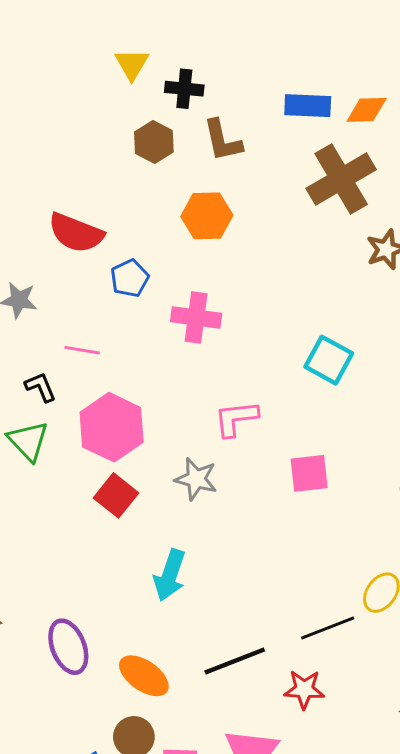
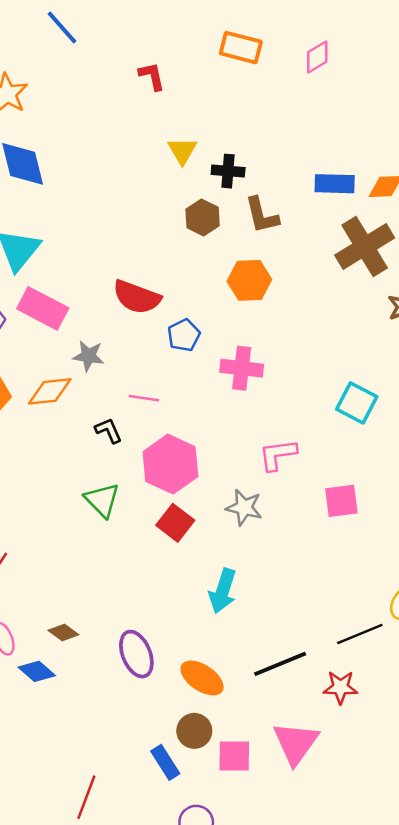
green triangle: (28, 441) -> (102, 500), moved

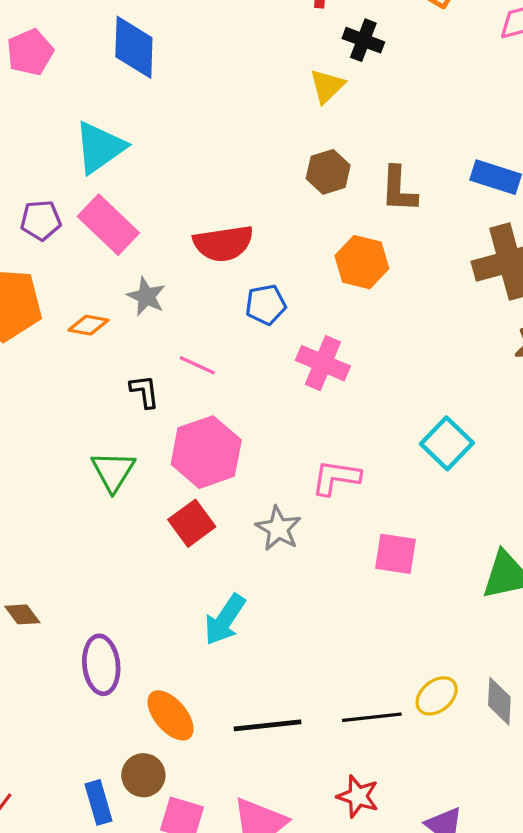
black cross: (228, 171) -> (363, 40), moved
red semicircle: (137, 297) -> (223, 243), turned -45
orange diamond: (50, 391) -> (88, 325), size x0.7
red star: (340, 687) -> (358, 796), moved

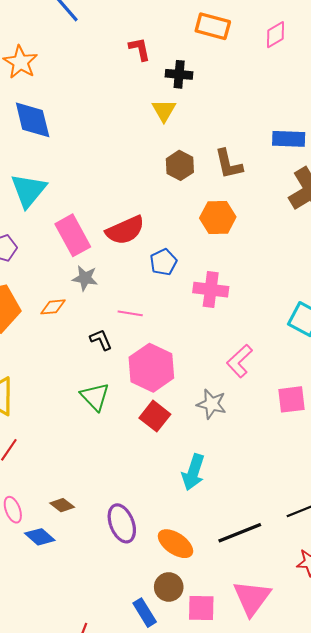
pink rectangle: (108, 225) -> (73, 235), moved, turned 33
pink L-shape: (336, 478) -> (240, 361), turned -36

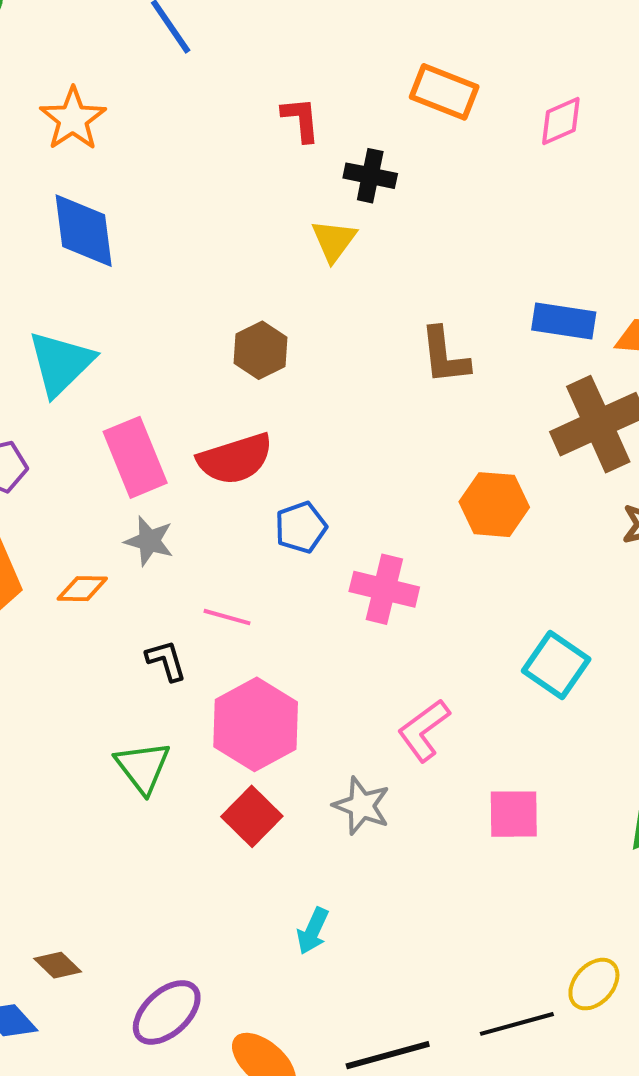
brown hexagon: (180, 165) -> (260, 350), moved
orange hexagon: (218, 218) -> (494, 505), moved
cyan arrow: (193, 472) -> (313, 931), size x0.7
purple ellipse: (122, 523) -> (167, 1012), turned 63

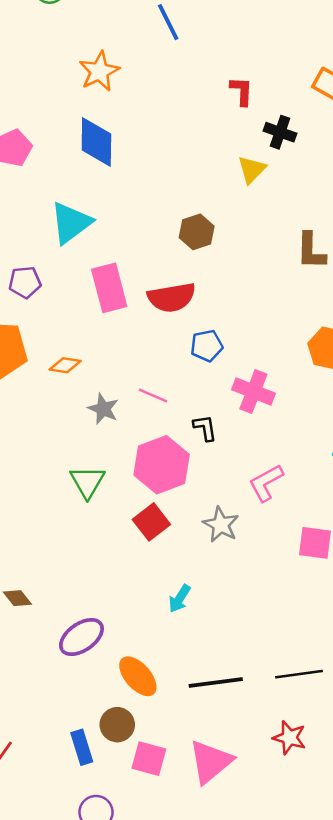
gray star: (149, 541) -> (103, 409), moved
black L-shape: (166, 661) -> (205, 428), moved

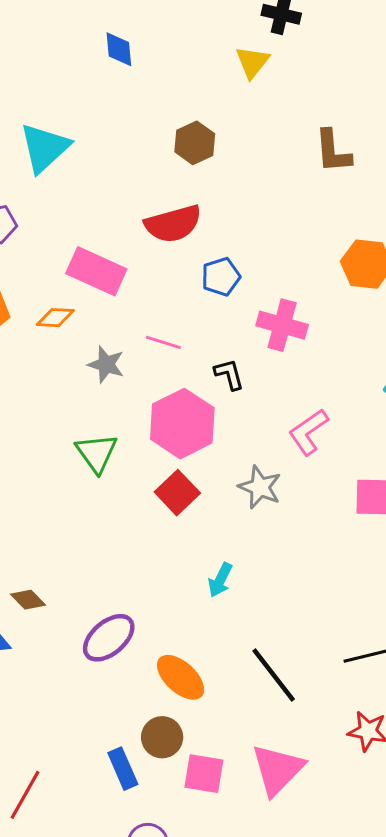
blue diamond: (96, 142) -> (119, 49), moved, size x0.6
pink rectangle: (109, 288) -> (96, 271), moved, turned -45
black line: (216, 682) -> (274, 675), turned 66

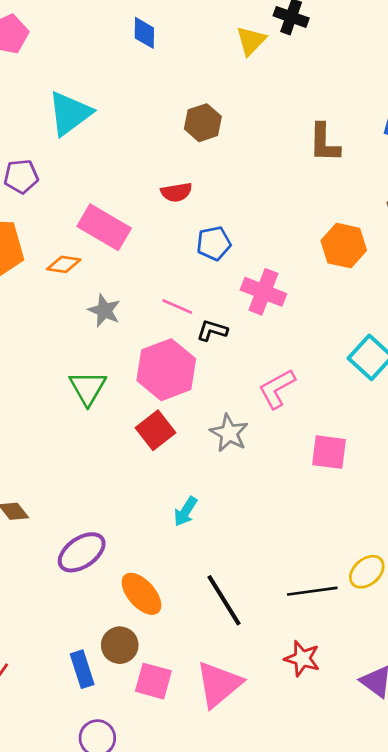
yellow triangle: (252, 62) -> (251, 41), moved
red semicircle: (173, 224) -> (176, 192), size x0.6
pink line: (163, 342) -> (177, 306), moved
black L-shape: (229, 374) -> (212, 330), turned -64

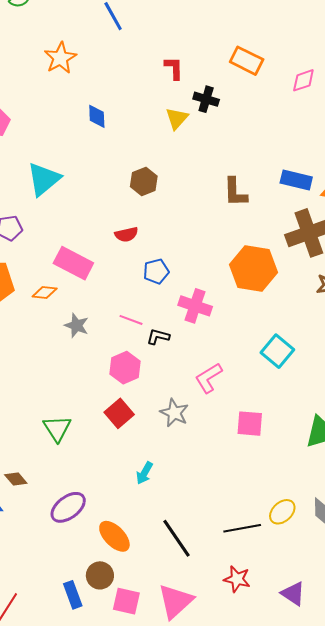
orange hexagon: (344, 246) -> (254, 268), size x1.4
pink hexagon: (166, 370) -> (125, 368), size x0.7
green triangle: (88, 388) -> (57, 428), moved

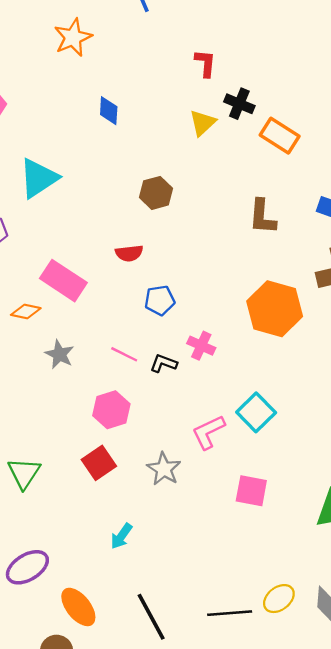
orange rectangle: (247, 61) -> (280, 136), moved
pink cross: (195, 306) -> (201, 346), size x0.7
black L-shape: (158, 337) -> (164, 363), moved
cyan square: (277, 351) -> (256, 412), moved

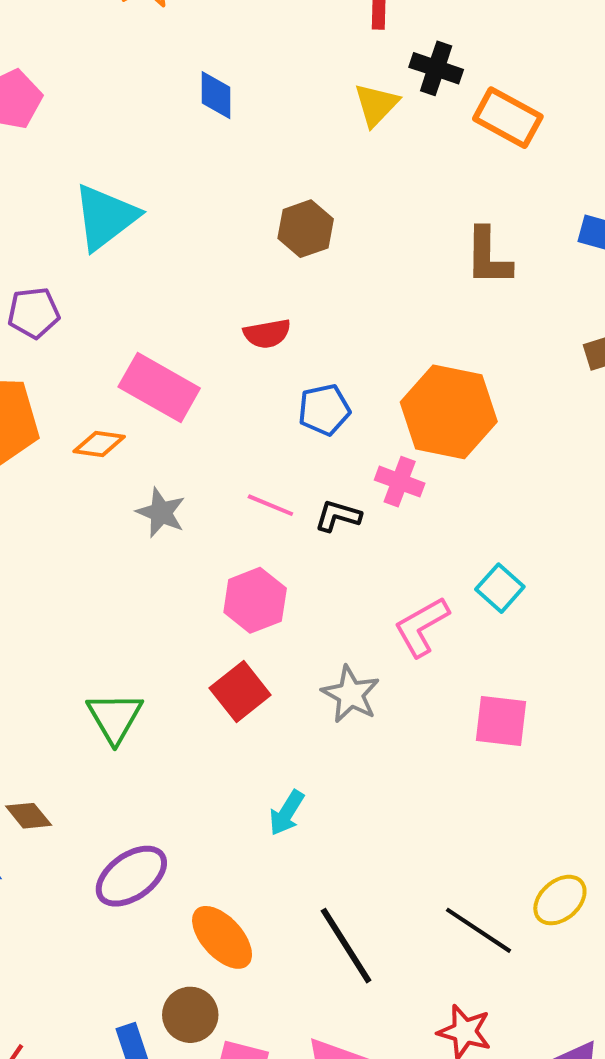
orange hexagon: (275, 309) -> (449, 412), moved
cyan square: (256, 412) -> (500, 588), size x0.7
black line: (230, 613) -> (478, 930), turned 42

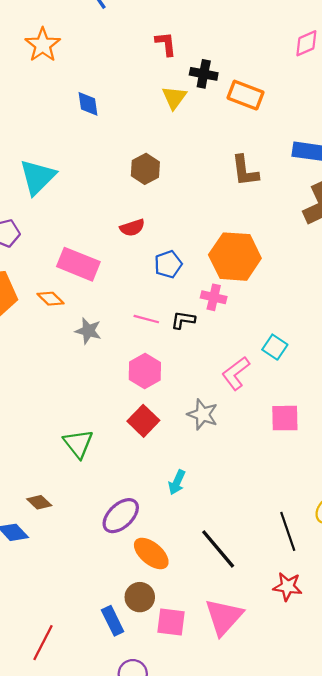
orange diamond: (99, 444) -> (50, 299), turned 44
purple ellipse: (131, 876) -> (121, 516), moved
black line: (478, 930) -> (288, 531), turned 45

